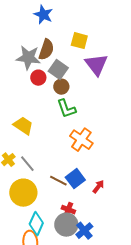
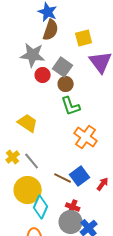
yellow square: (79, 41) -> (84, 38), turned -30
brown semicircle: (46, 50) -> (51, 30), moved
cyan diamond: (36, 224) -> (41, 207), moved

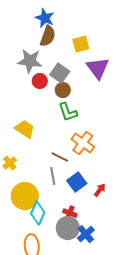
gray line: (32, 161) -> (53, 176), moved, turned 30
brown line: (63, 178) -> (60, 157), moved

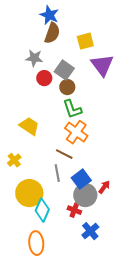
gray star: (30, 61) -> (34, 58), size x0.7
orange cross: (83, 143) -> (76, 132), moved
gray circle: (68, 228) -> (85, 195), moved

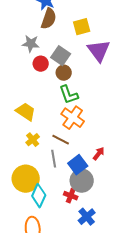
yellow cross: (14, 160) -> (33, 140), moved
red arrow: (104, 187) -> (99, 154), moved

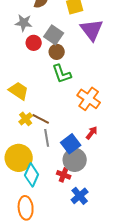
orange cross: (73, 118) -> (89, 99), moved
brown line: (61, 140) -> (41, 119), moved

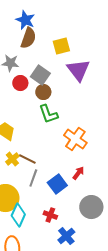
gray line: (47, 138) -> (33, 178), turned 30
gray circle: (75, 160) -> (91, 207), moved

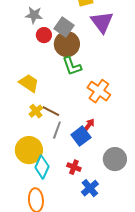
brown circle: (43, 92) -> (67, 44), size x1.6
red arrow: (78, 173) -> (89, 125), moved

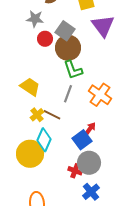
gray line: (57, 130) -> (68, 94), moved
gray circle: (115, 159) -> (89, 163), moved
cyan diamond: (42, 167) -> (44, 140), moved

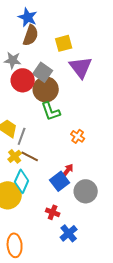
red circle: (45, 39) -> (23, 80), size x1.5
gray line: (68, 94) -> (22, 136), moved
orange cross: (100, 95) -> (78, 136), size x0.6
gray circle: (89, 163) -> (86, 191), moved

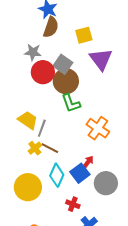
orange cross: (78, 136) -> (98, 128), size x1.6
cyan diamond: (22, 181) -> (57, 175), moved

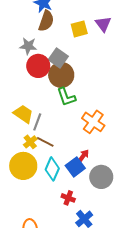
purple triangle: (101, 59) -> (103, 24), moved, size x0.7
yellow circle: (28, 187) -> (23, 166), moved

